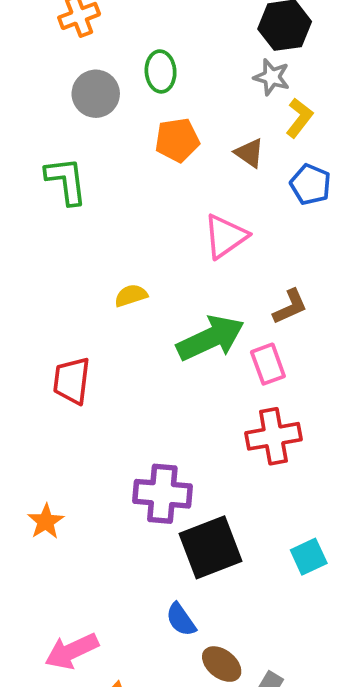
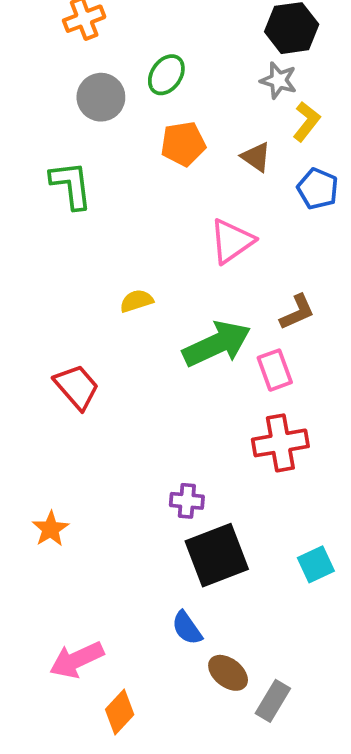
green ellipse: (161, 71) -> (166, 75), turned 39
red trapezoid: (72, 381) -> (77, 387), turned 132
purple cross: (162, 494) -> (187, 501), moved, size x0.6

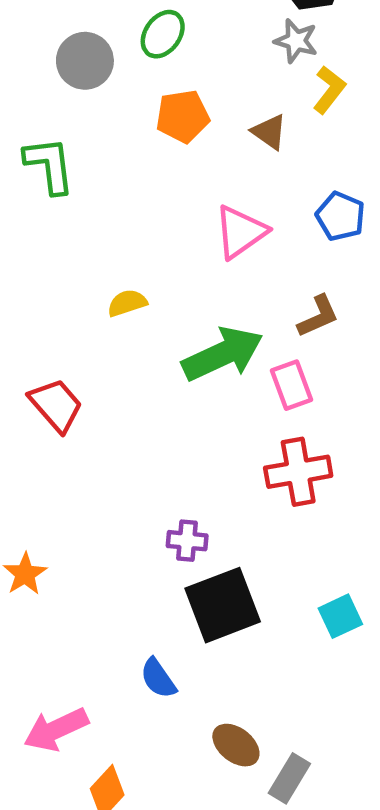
blue pentagon: (318, 189) -> (340, 216), moved
blue semicircle: (187, 628) -> (158, 678), moved

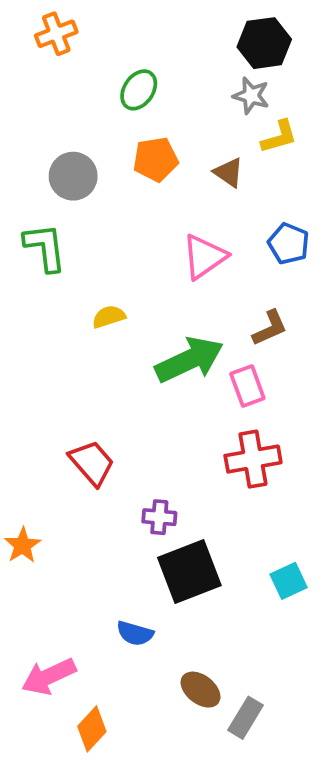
gray circle: (85, 61) -> (73, 176), moved
yellow L-shape: (329, 90) -> (279, 137), turned 36
green L-shape: (49, 165) -> (45, 247), moved
red trapezoid: (56, 405) -> (92, 463), moved
blue semicircle: (158, 678) -> (135, 633), turned -39

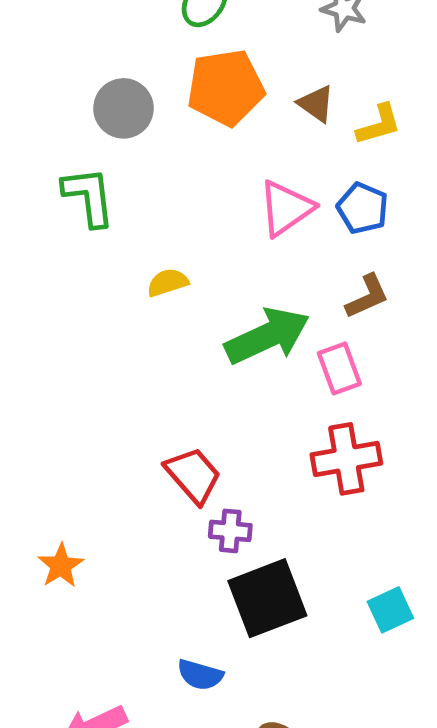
yellow L-shape: (279, 137) -> (379, 125), moved
orange pentagon: (156, 159) -> (226, 87), size x1.4
blue pentagon: (289, 244) -> (363, 208), moved
red trapezoid: (92, 463) -> (193, 475), moved

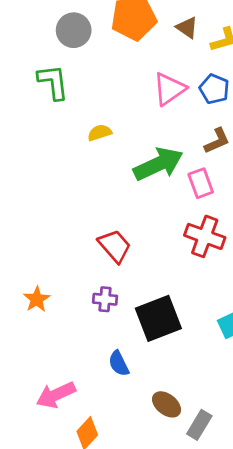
red cross: (346, 459) -> (205, 236), turned 30
purple cross: (230, 531) -> (105, 299), moved
blue semicircle: (200, 675) -> (119, 363), turned 48

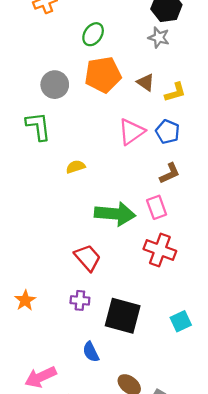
green arrow: (158, 164) -> (115, 214), moved, turned 30
black square: (158, 318) -> (123, 316), turned 36

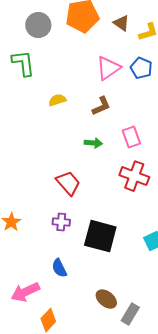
brown L-shape: (170, 173) -> (101, 106), moved
green arrow: (115, 214) -> (93, 143), size x0.5
blue semicircle: (91, 352) -> (59, 268), moved

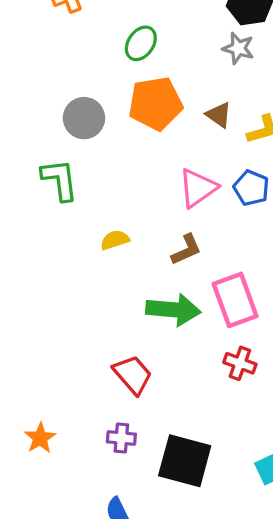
pink rectangle: (131, 137) -> (235, 300), size x1.5
green arrow: (93, 143) -> (173, 310), size x1.8
red cross: (134, 176) -> (240, 363), size x0.7

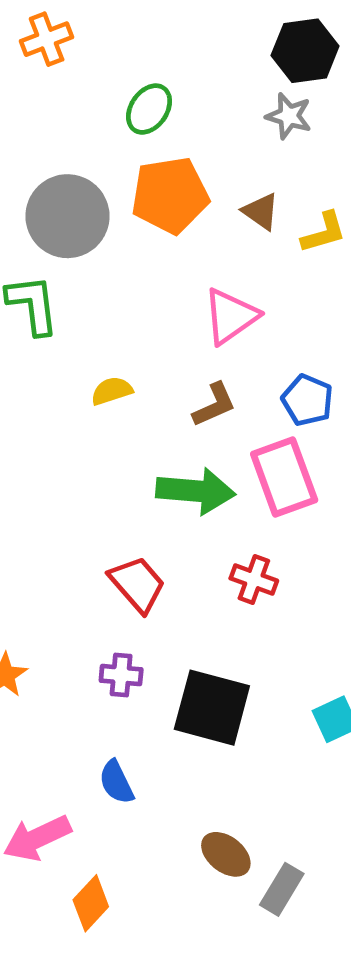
gray circle: (84, 118) -> (67, 216), size x1.4
blue pentagon: (251, 188) -> (307, 400), moved
red cross: (240, 363) -> (254, 580), moved

